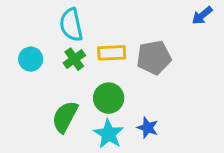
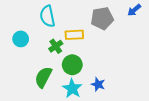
gray pentagon: (154, 58) -> (102, 18), moved
green cross: (74, 59) -> (56, 46), moved

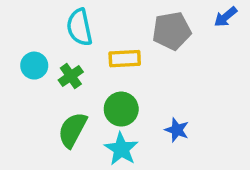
green cross: (56, 46) -> (71, 76), moved
blue star: (98, 84) -> (177, 130), moved

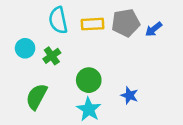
blue arrow: (226, 17) -> (154, 29), moved
yellow rectangle: (125, 59) -> (93, 24), moved
green semicircle: (73, 130) -> (37, 97), moved

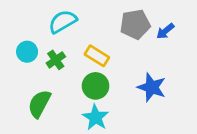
cyan semicircle: (58, 20) -> (63, 22), turned 72
yellow rectangle: (93, 24) -> (97, 56), moved, turned 35
blue star: (129, 95) -> (152, 87), moved, size x1.5

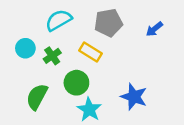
gray pentagon: (135, 24) -> (108, 23), moved
green circle: (96, 86) -> (76, 83), moved
blue star: (152, 87) -> (134, 97), moved

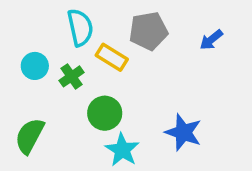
cyan semicircle: (59, 20) -> (80, 28), turned 108
yellow rectangle: (90, 52) -> (112, 57), moved
green semicircle: (37, 97) -> (30, 136), moved

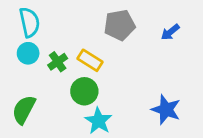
cyan semicircle: (80, 28) -> (29, 22), moved
yellow rectangle: (112, 57) -> (90, 60), moved
blue star: (183, 132) -> (166, 110), moved

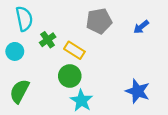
cyan circle: (28, 53) -> (15, 51), moved
green cross: (58, 62) -> (48, 40), moved

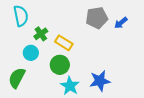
gray pentagon: (99, 21) -> (97, 18), moved
cyan circle: (15, 51) -> (31, 53), moved
blue star: (138, 91) -> (100, 81), moved, turned -30

